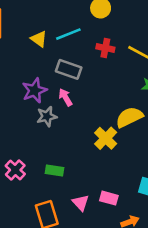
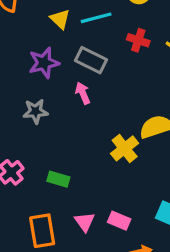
purple star: (35, 90) -> (44, 63), moved
gray star: (47, 116) -> (36, 111), moved

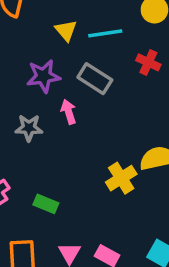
pink arrow: (83, 93) -> (69, 112), moved

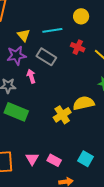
yellow triangle: (66, 30) -> (24, 35), moved
green rectangle: (46, 204) -> (16, 112), moved, size x1.6

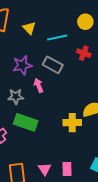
yellow triangle: (24, 35) -> (29, 28), moved
yellow cross: (62, 115) -> (72, 123), turned 36
pink rectangle: (54, 160) -> (67, 169), turned 64

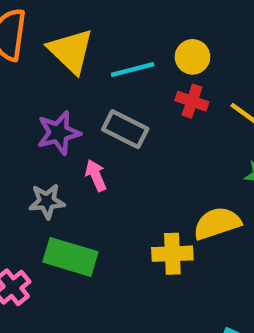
yellow circle: (85, 22) -> (193, 57), moved
yellow triangle: (29, 28) -> (71, 51), size x1.6

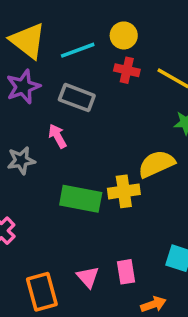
purple star: (59, 133) -> (23, 87), moved
green rectangle: (70, 257) -> (81, 199), moved

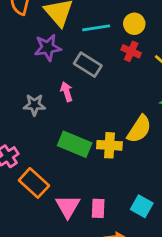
yellow semicircle: (156, 164) -> (139, 129), turned 136
pink triangle: (88, 277) -> (68, 206), size x1.4
orange rectangle: (42, 292) -> (34, 183), moved, turned -44

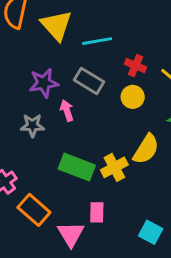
yellow circle: (134, 24) -> (133, 97), moved
purple star: (48, 48) -> (44, 83), moved
yellow cross: (109, 145) -> (114, 167), turned -30
pink rectangle: (98, 208) -> (97, 212), moved

